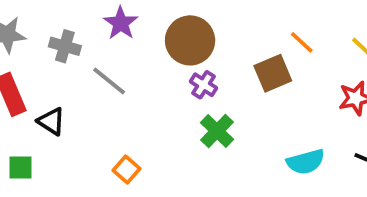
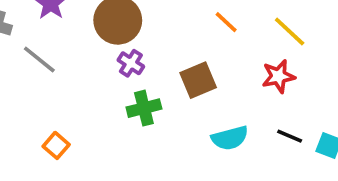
brown square: (273, 73) -> (198, 80), moved
green cross: (217, 131) -> (144, 108), turned 32

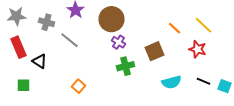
orange line: (226, 22) -> (174, 28), moved
red star: (278, 76) -> (198, 49), turned 30

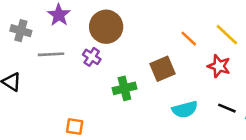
gray line: (70, 40) -> (51, 54), turned -42
purple cross: (118, 42) -> (92, 57), moved
orange square: (78, 86) -> (75, 126), moved, turned -32

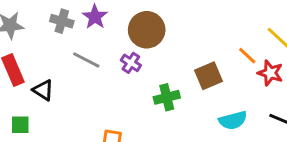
gray cross: (21, 31) -> (62, 21), moved
orange line: (189, 39) -> (247, 56), moved
gray line: (51, 54) -> (86, 60), turned 30

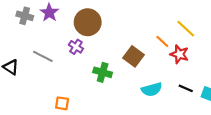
gray line: (86, 60) -> (43, 56), moved
brown square: (208, 76) -> (134, 56), turned -30
green cross: (167, 97) -> (103, 72), turned 30

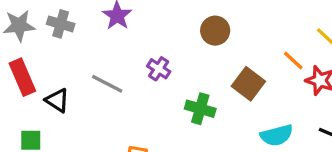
gray cross: (25, 16) -> (61, 24), moved
brown circle: (88, 22) -> (215, 31), moved, size x0.7

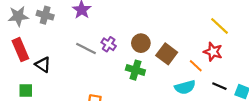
brown circle: (215, 31) -> (141, 43), moved
orange line: (293, 60) -> (196, 66), moved
gray line: (107, 84) -> (86, 48), moved

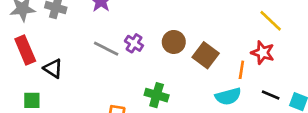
orange line: (196, 66) -> (241, 70), turned 56
green cross: (135, 70) -> (157, 95), moved

